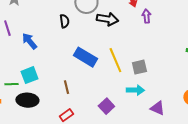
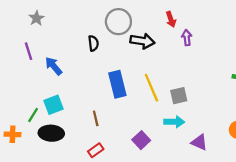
blue rectangle: (85, 57) -> (117, 84), turned 45
green line: (11, 84) -> (33, 115), turned -56

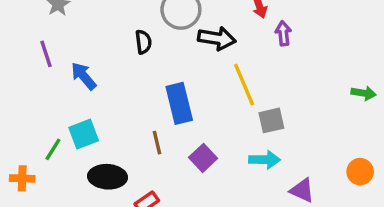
yellow line: (151, 88) -> (244, 85), moved
brown line: (96, 118) -> (157, 143), moved
black ellipse: (51, 133) -> (108, 177), moved
purple square: (141, 140) -> (203, 158), moved

